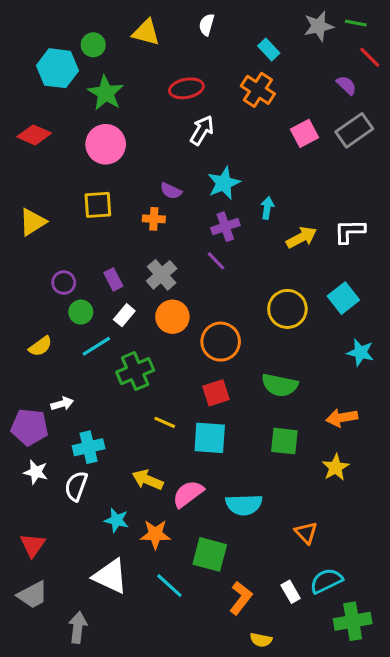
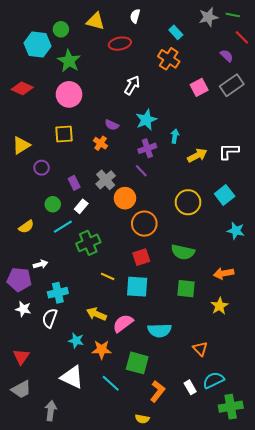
red ellipse: (186, 88) -> (120, 44), moved
orange cross: (154, 219) -> (101, 143), turned 32
purple circle: (64, 283) -> (42, 168), moved
orange circle: (172, 317) -> (125, 198), moved
yellow semicircle: (261, 640) -> (142, 419), moved

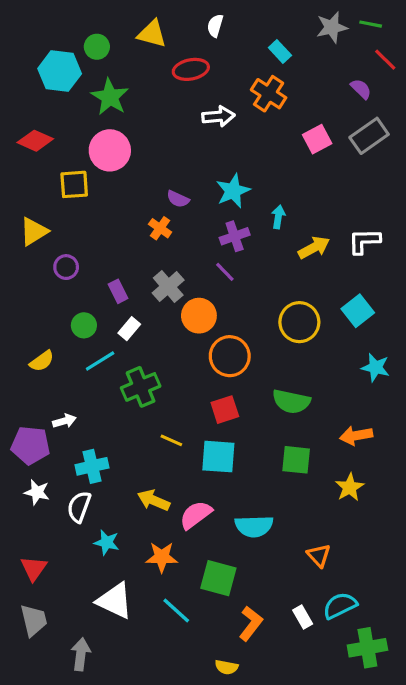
white arrow: (132, 85) -> (218, 116), moved, turned 54
yellow square: (64, 134) -> (74, 184), moved
cyan star: (76, 341) -> (107, 542), moved
gray trapezoid: (21, 389) -> (34, 620), turned -75

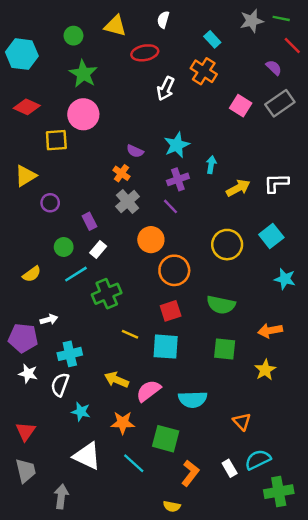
cyan hexagon: (60, 71) -> (22, 54), moved
white arrow: (218, 116) -> (166, 88), turned 120
pink square: (317, 139) -> (241, 106), turned -30
gray cross: (168, 286) -> (128, 202), moved

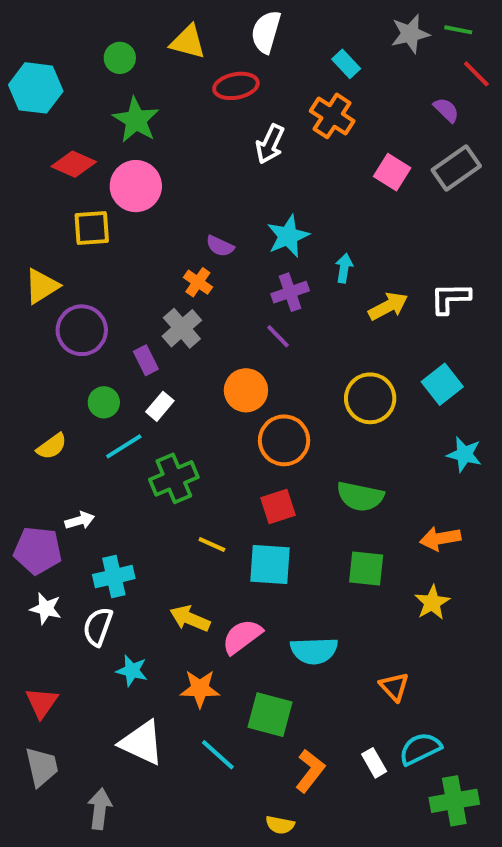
white semicircle: (163, 20) -> (266, 32), size x1.5
red diamond: (27, 107) -> (74, 164), moved
gray cross: (128, 202) -> (182, 328), moved
purple circle: (50, 203) -> (82, 330), size x1.6

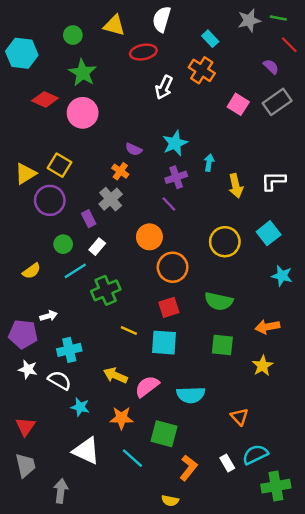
yellow square: (92, 228) -> (59, 165), moved, turned 35
yellow arrow: (388, 306) -> (236, 186), turned 105
white semicircle: (98, 627) -> (59, 380), turned 100

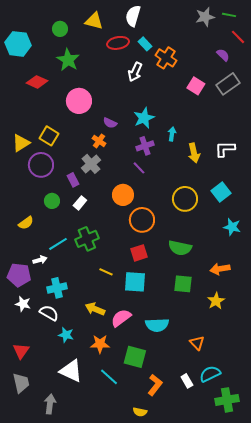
cyan rectangle: (210, 39) -> (145, 44), moved
pink circle: (83, 113) -> (79, 101), moved
cyan line: (75, 271) -> (58, 244), moved

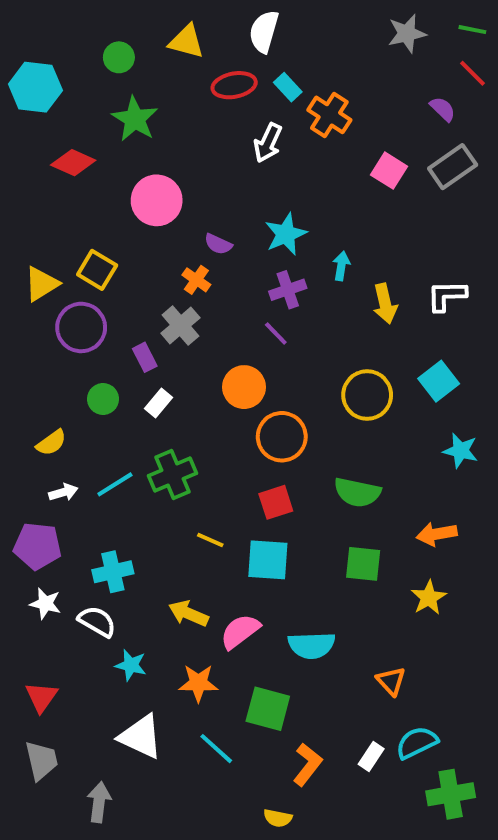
green line: (229, 15) -> (472, 30), moved
white arrow: (40, 260) -> (63, 492), moved
white rectangle: (187, 381) -> (371, 757), turned 64

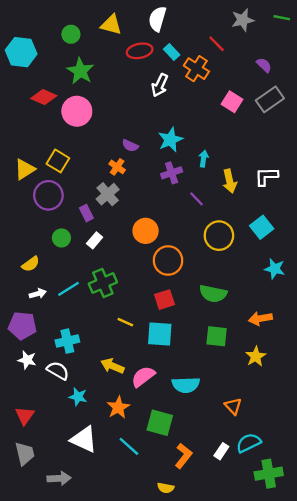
red line: (472, 73) -> (217, 44), moved
pink circle: (157, 200) -> (77, 111), moved
purple line: (276, 333) -> (196, 199), moved
orange star: (198, 683) -> (118, 407), turned -30
gray arrow: (99, 802) -> (59, 478), turned 80

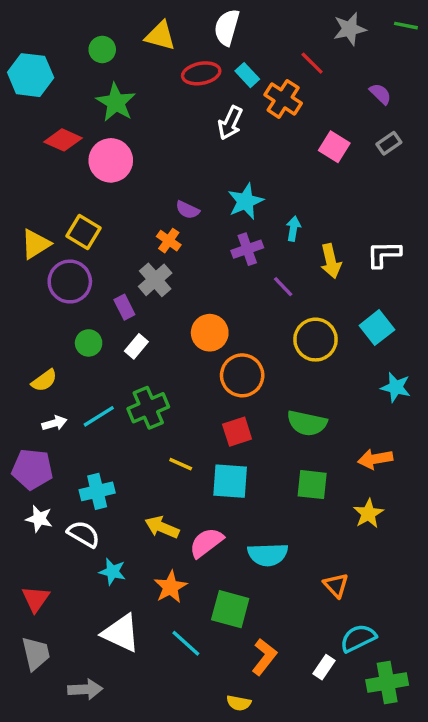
gray rectangle: (270, 99) -> (389, 143), size x0.6
white rectangle: (221, 451) -> (324, 667), moved

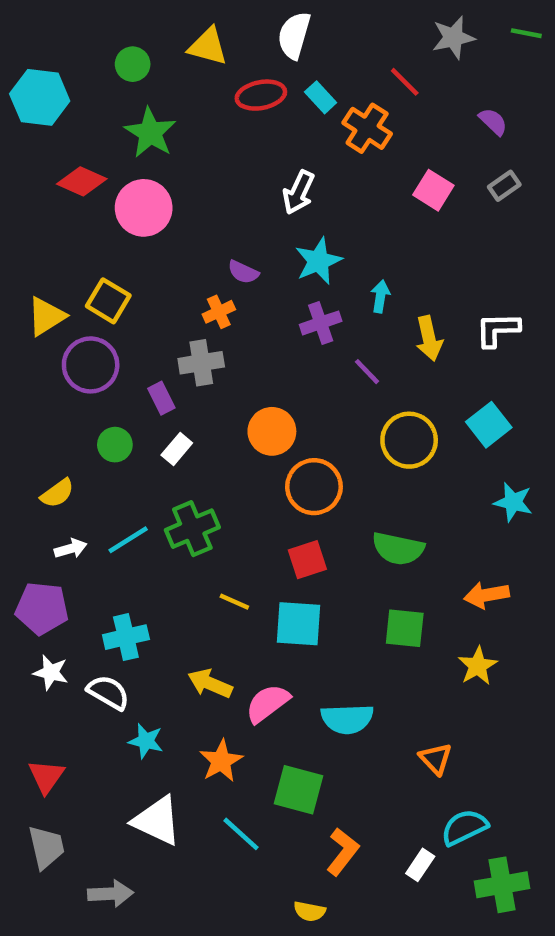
white arrow: (230, 123) -> (298, 192), moved
orange cross: (169, 241) -> (219, 312), turned 30
gray cross: (155, 280) -> (201, 363), turned 32

